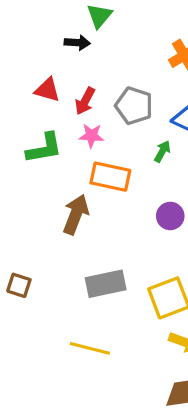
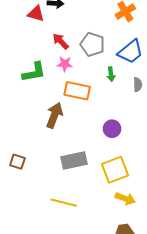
red triangle: (47, 90) -> (36, 14), moved
red arrow: (85, 101) -> (61, 41), turned 108
green arrow: (162, 151) -> (111, 74), turned 144
purple circle: (170, 216) -> (112, 129), moved

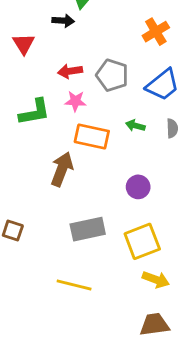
red triangle: (36, 14) -> (24, 44), moved, turned 42
red arrow: (61, 41) -> (70, 71), turned -54
green arrow: (111, 74) -> (135, 126), moved, turned 112

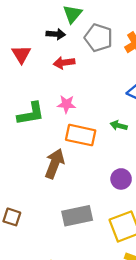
red arrow: (70, 71) -> (64, 63), moved
gray pentagon: (112, 75) -> (98, 38), moved

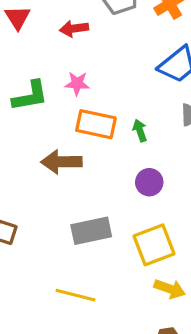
green arrow: (119, 126) -> (140, 130), moved, turned 56
brown arrow: (55, 164) -> (61, 162), turned -112

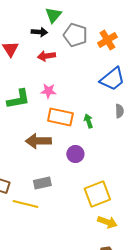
purple circle: (149, 182) -> (75, 154), moved
gray rectangle: (91, 231) -> (42, 183), moved, size x0.7
yellow line: (76, 295) -> (25, 204), moved

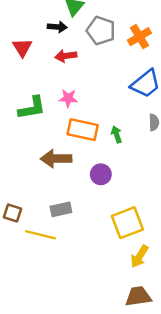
yellow arrow: (107, 222) -> (139, 256), turned 102

